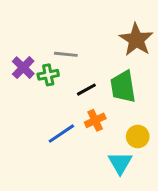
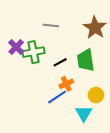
gray line: (66, 54) -> (51, 26), moved
green cross: (48, 75) -> (34, 52), size x1.5
blue line: (61, 134) -> (57, 97), moved

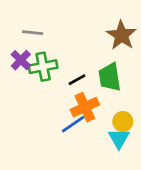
gray line: (51, 26) -> (33, 33), moved
orange cross: (66, 84) -> (85, 107), size x1.5
cyan triangle: (84, 113) -> (119, 138), moved

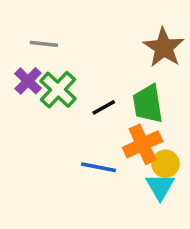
green cross: (43, 67) -> (58, 90), turned -36
orange cross: (85, 107) -> (143, 144), moved
blue line: (73, 124) -> (99, 167), turned 45

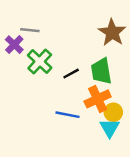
purple cross: (28, 81) -> (14, 45), moved

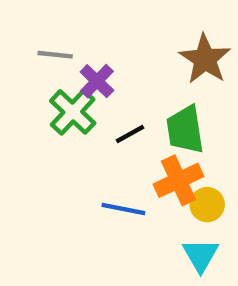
purple cross: (14, 45) -> (97, 81), moved
cyan triangle: (110, 128) -> (201, 255), moved

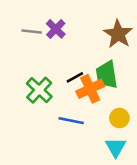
purple cross: (97, 81) -> (56, 29), moved
green cross: (73, 112) -> (39, 90), moved
orange cross: (179, 180) -> (90, 89), moved

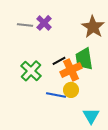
yellow circle: (119, 118) -> (71, 90), moved

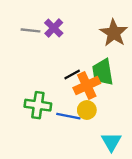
green cross: (31, 71) -> (38, 105), moved, turned -35

